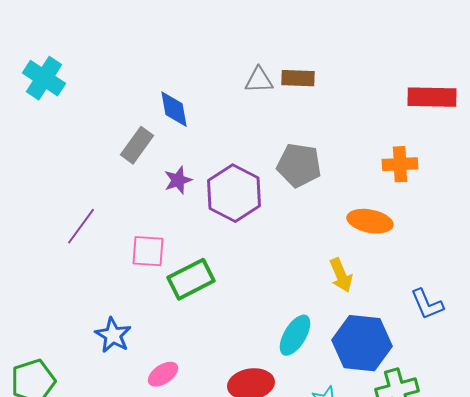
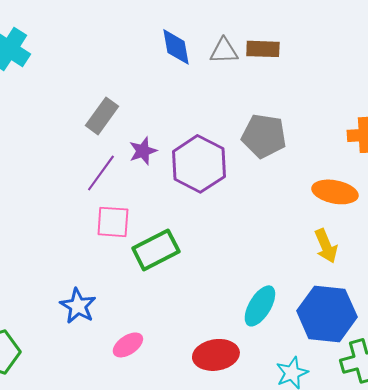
blue diamond: (174, 109) -> (176, 47), moved
purple line: (81, 226) -> (101, 173), moved
yellow arrow: (341, 275) -> (326, 246), moved

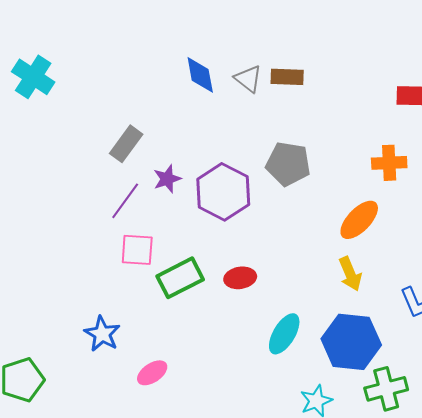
gray triangle: (224, 51) -> (248, 79), turned 40
orange ellipse: (335, 192) -> (359, 220), turned -57
red ellipse: (216, 355) -> (240, 278), moved, size x0.7

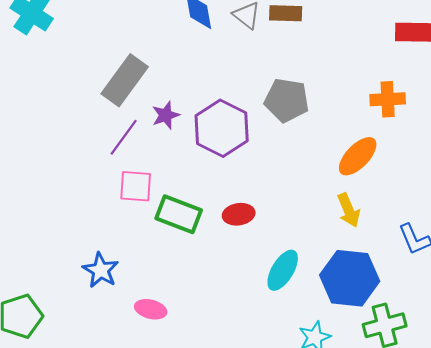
gray rectangle: (126, 144) -> (125, 80), size x1.4
green rectangle: (180, 278) -> (179, 214), turned 48
pink ellipse: (152, 373) -> (151, 309), turned 48

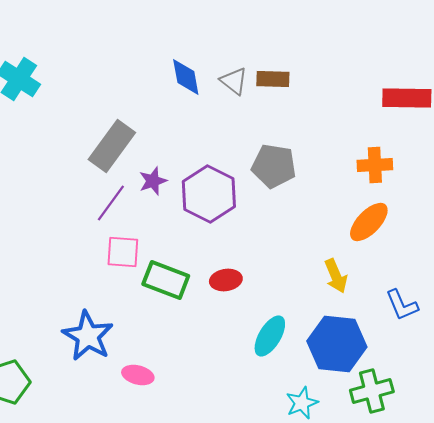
orange ellipse: (358, 156) -> (369, 222), moved
blue star: (101, 270) -> (88, 336), size x1.4

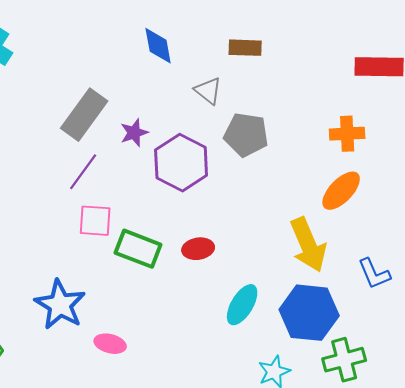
gray triangle: (234, 81) -> (208, 91), moved
purple star: (153, 181) -> (134, 133), moved
yellow arrow: (336, 276) -> (308, 245), size x1.6

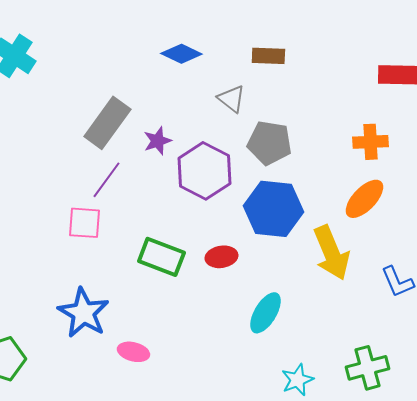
blue diamond: (158, 46) -> (181, 54), turned -54
pink square: (95, 221) -> (84, 223), moved
blue hexagon: (309, 313) -> (273, 209), moved

